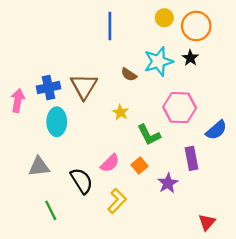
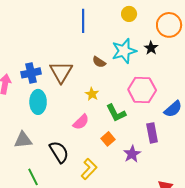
orange circle: (196, 26) -> (169, 25), moved
pink semicircle: (110, 163) -> (81, 122), moved

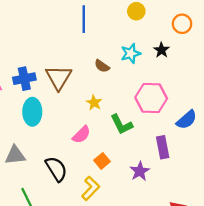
orange circle: (169, 25) -> (182, 24), size x0.7
cyan star: (124, 51) -> (131, 53), size x0.7
orange square: (108, 139) -> (102, 161), moved

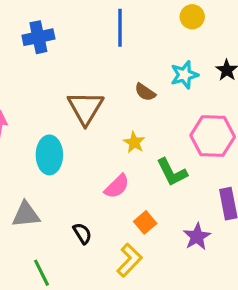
blue cross: (24, 79) -> (38, 37), moved
black semicircle: (56, 169) -> (82, 233), size x0.6

